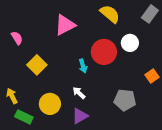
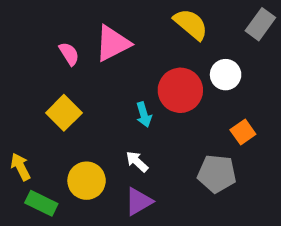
pink semicircle: (17, 38) -> (69, 54), moved
orange square: (152, 76) -> (243, 132), moved

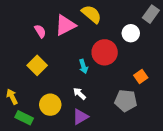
yellow semicircle: (191, 24) -> (92, 14), moved
white circle: (226, 75) -> (131, 33), moved

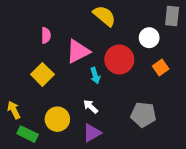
gray rectangle: (151, 14) -> (172, 16), turned -30
pink triangle: (65, 25) -> (78, 51), moved
pink semicircle: (40, 31) -> (46, 35), turned 32
orange square: (141, 76) -> (161, 68), moved

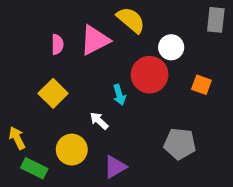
white circle: (149, 38) -> (171, 47), moved
pink triangle: (78, 51) -> (95, 40), moved
orange square: (161, 68) -> (201, 85), turned -35
white arrow: (91, 107) -> (99, 121), moved

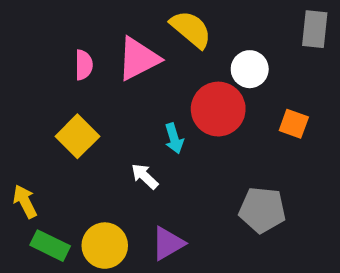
yellow circle: (72, 150) -> (105, 246), moved

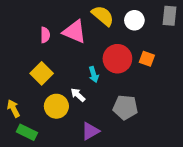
pink triangle: (138, 59) -> (74, 32), turned 50
white circle: (250, 69) -> (134, 20), moved
orange square: (294, 124) -> (147, 59), moved
gray pentagon: (262, 210) -> (125, 107), moved
yellow circle: (105, 246) -> (56, 106), moved

